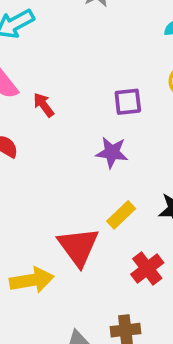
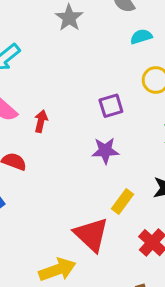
red arrow: (44, 105) -> (41, 121), turned 60

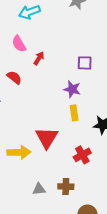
yellow rectangle: (122, 202) -> (74, 113), moved, turned -63

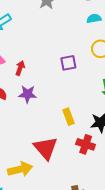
purple star: (72, 89) -> (28, 94), moved
red cross: (82, 155) -> (86, 144), moved, turned -30

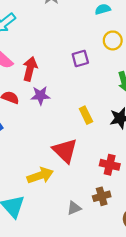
red arrow: (20, 68) -> (30, 69), size x1.5
red cross: (86, 144) -> (110, 165), moved

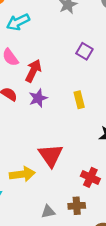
purple square: (80, 58) -> (84, 51), moved, turned 35
purple star: (40, 96) -> (38, 98), turned -30
yellow rectangle: (86, 115) -> (79, 100), moved

